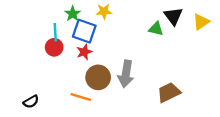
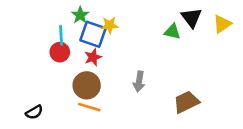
yellow star: (104, 11) -> (110, 25), moved
gray arrow: (126, 74) -> (139, 82), size x0.7
brown circle: (98, 77) -> (87, 85), moved

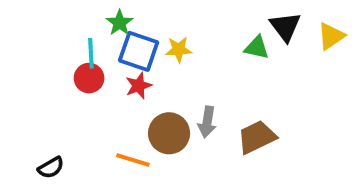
yellow star: (110, 25) -> (179, 49), moved
brown circle: (87, 85) -> (169, 133), moved
brown trapezoid: (186, 102) -> (257, 137), moved

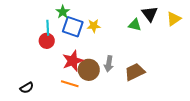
red star: (139, 86) -> (73, 61), moved, size x1.5

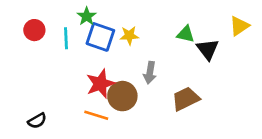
black triangle: (150, 14) -> (208, 49), moved
red circle: (47, 41) -> (34, 30), moved
gray arrow: (109, 64) -> (150, 73), moved

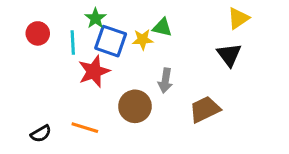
yellow triangle: (239, 26) -> (238, 18), moved
green triangle: (186, 34) -> (162, 27), moved
red star: (100, 84) -> (94, 71), moved
orange line: (96, 115) -> (85, 128), moved

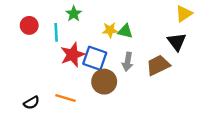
green triangle: (162, 27) -> (125, 31), moved
blue square: (111, 41) -> (95, 58), moved
brown trapezoid: (205, 109) -> (158, 65), moved

